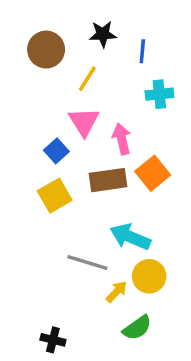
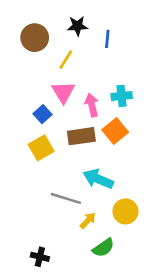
cyan cross: (159, 94) -> (122, 96), moved
yellow circle: (149, 276) -> (125, 211), moved

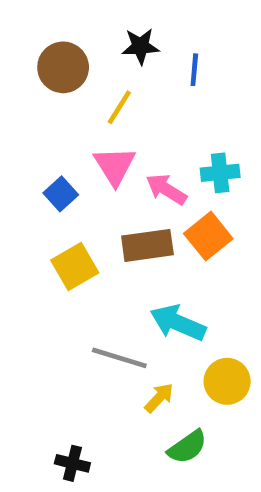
pink arrow: (92, 105) -> (166, 189), turned -45
blue square: (42, 114) -> (61, 194), moved

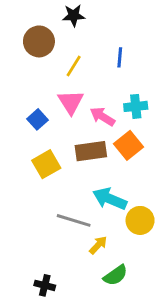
black star: (140, 46) -> (74, 15), moved
blue line: (194, 70) -> (120, 57), moved
yellow circle: (227, 381) -> (140, 220), moved

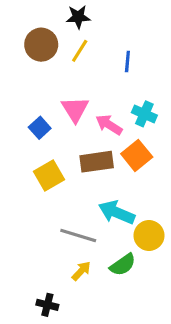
yellow line: (74, 66) -> (80, 51), moved
cyan cross: (136, 106) -> (144, 114), turned 30
yellow arrow: (98, 245) -> (81, 271), moved
green semicircle: (115, 275) -> (123, 265), moved

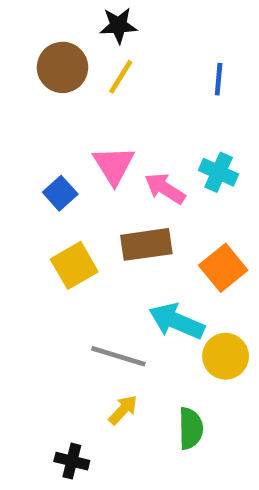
blue line: (127, 62) -> (219, 79), moved
orange square: (137, 155) -> (223, 268), moved
green semicircle: (123, 265) -> (191, 428), moved, turned -56

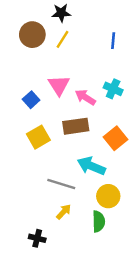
yellow circle: (226, 356) -> (108, 196), moved

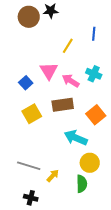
brown circle: (32, 35) -> (29, 17), moved
yellow line: (62, 39) -> (68, 46), moved
gray line: (61, 184) -> (29, 166), moved

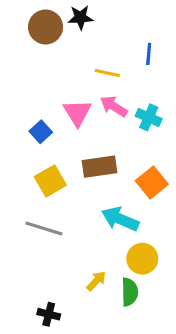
yellow line: (68, 46) -> (107, 73), turned 70
pink arrow: (71, 81) -> (114, 106), moved
gray line: (29, 166) -> (44, 229), moved
yellow arrow: (53, 176) -> (96, 281), moved

